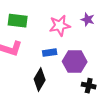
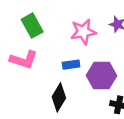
green rectangle: (18, 21) -> (32, 26), turned 54

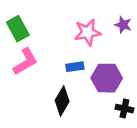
green rectangle: (32, 26) -> (18, 29), moved
pink L-shape: (24, 60) -> (25, 62), turned -48

